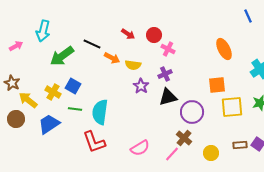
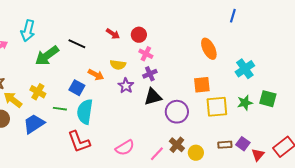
blue line: (248, 16) -> (233, 16), turned 40
pink cross: (168, 49) -> (146, 54), moved
orange arrow: (112, 58) -> (96, 75), moved
blue square: (73, 86) -> (77, 88), moved
brown cross: (184, 138) -> (177, 145), moved

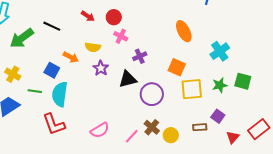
purple cross: (150, 74) -> (140, 56), moved
orange square: (202, 85) -> (177, 67), turned 30
purple square: (243, 144) -> (218, 116), moved

